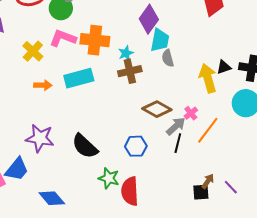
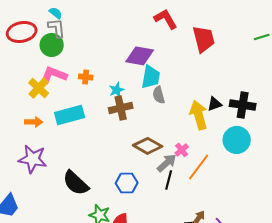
purple diamond: (149, 19) -> (140, 56), turned 64
orange cross: (95, 40) -> (86, 77), size x0.5
yellow cross: (33, 51) -> (39, 88), moved
purple star: (40, 138) -> (33, 159), moved

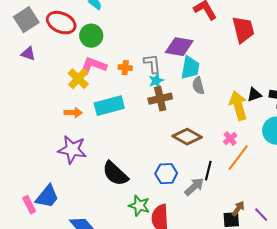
gray L-shape: (57, 28) -> (152, 64), moved
red ellipse: (22, 32) -> (61, 23), turned 36
pink cross: (182, 150) -> (230, 139), moved
gray arrow: (167, 163) -> (194, 187), moved

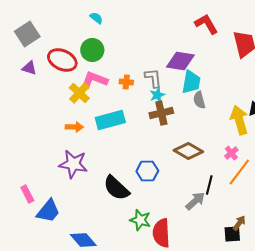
red ellipse: (61, 23) -> (62, 60), moved
blue hexagon: (166, 174) -> (147, 171), moved
pink rectangle: (29, 205) -> (27, 194), moved

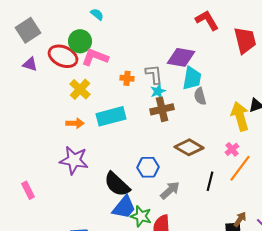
green circle: (92, 50) -> (80, 41), moved
pink L-shape: (94, 80) -> (95, 57), moved
gray arrow: (195, 201) -> (170, 190), moved
blue trapezoid: (48, 211) -> (124, 207), moved

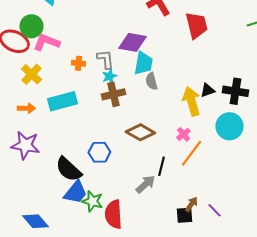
gray arrow: (170, 190) -> (145, 184), moved

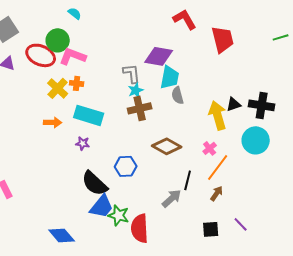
orange cross: (78, 63) -> (77, 83), moved
cyan rectangle: (62, 101) -> (89, 115), turned 32
purple star: (25, 145) -> (83, 143), moved, size x0.5
brown arrow: (191, 204) -> (217, 193), moved

